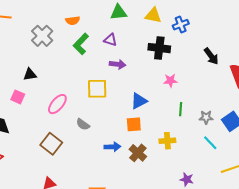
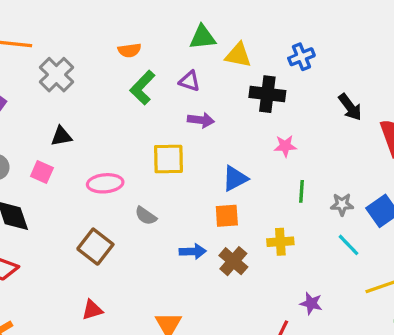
yellow triangle: (153, 15) -> (238, 55), moved
gray cross: (42, 36) -> (56, 75), moved
pink ellipse: (57, 104) -> (105, 183), turned 45

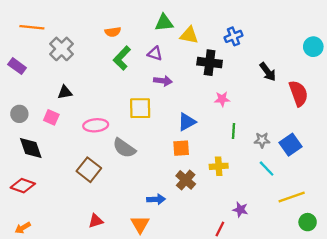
gray semicircle: (146, 216) -> (124, 148), size x1.5
blue arrow: (193, 251) -> (156, 199), moved
red triangle: (92, 310) -> (96, 221), moved

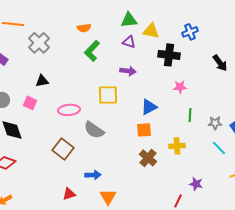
purple triangle: (155, 54) -> (129, 42), moved
blue arrow: (156, 199) -> (93, 175), moved

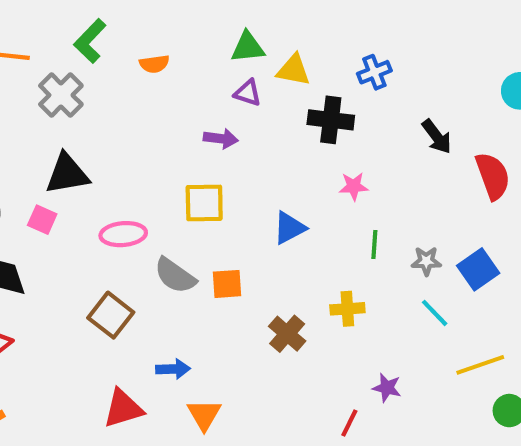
green L-shape: (92, 51) -> (90, 41), moved
purple arrow: (128, 71) -> (221, 139), moved
black triangle: (42, 81) -> (67, 174), size x1.6
orange square: (144, 130) -> (227, 284), moved
red triangle: (69, 194) -> (123, 408), size x1.5

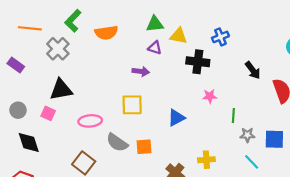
orange semicircle: (154, 64) -> (106, 33), size x1.5
green line: (374, 244) -> (233, 116), moved
blue square: (478, 269) -> (274, 139), turned 36

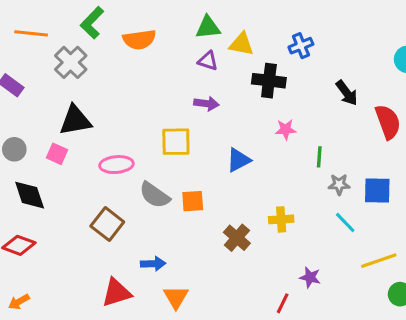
purple arrow: (141, 71) -> (206, 104), moved

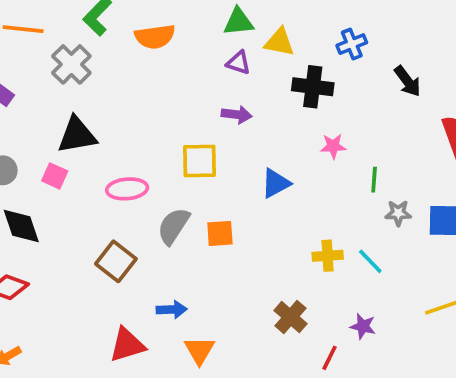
black arrow: (347, 93) -> (407, 81), moved
gray semicircle: (155, 195) -> (174, 226), turned 88
cyan line: (345, 222) -> (370, 261), moved
brown cross: (237, 238) -> (290, 317), moved

